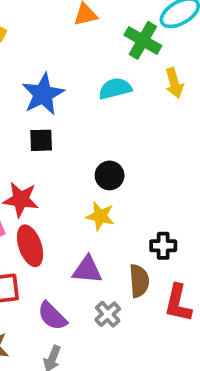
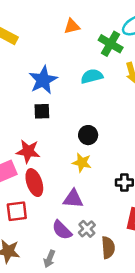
brown semicircle: (139, 281) -> (108, 248), moved
purple semicircle: (52, 316) -> (62, 230), moved

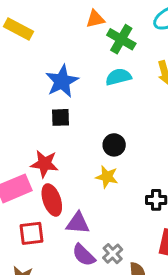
green cross: (111, 44) -> (121, 39), moved
purple triangle: (73, 199) -> (78, 223), moved

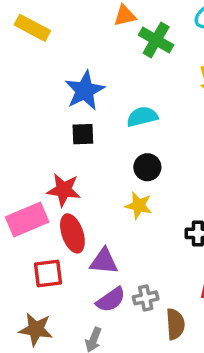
cyan semicircle: (118, 77) -> (142, 117), moved
gray cross: (113, 254) -> (146, 298), turned 30
purple semicircle: (84, 255) -> (111, 300), turned -80

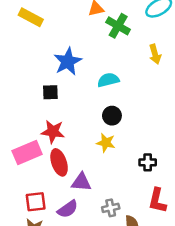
black square: (83, 134) -> (50, 92), moved
red square: (48, 274) -> (36, 202), moved
purple semicircle: (111, 300) -> (68, 209), moved

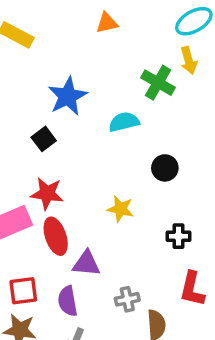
green cross: (118, 26) -> (158, 83), moved
yellow arrow: (155, 54) -> (189, 60), moved
black square: (50, 92) -> (44, 139), turned -35
black circle: (112, 116) -> (165, 168), moved
purple semicircle: (68, 209) -> (68, 301), turned 115

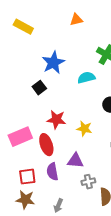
red star: (47, 194) -> (56, 120), moved
purple triangle: (86, 263) -> (75, 161), moved
purple semicircle: (68, 301) -> (52, 172), moved

